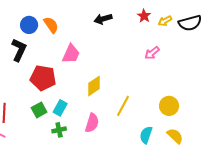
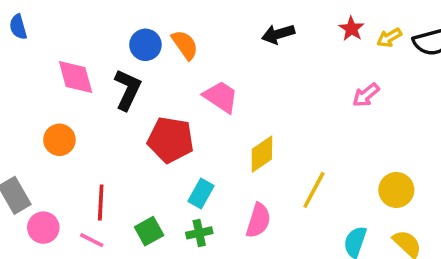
pink trapezoid: (71, 54) -> (221, 97), turned -80
green square: (39, 110) -> (149, 231), moved

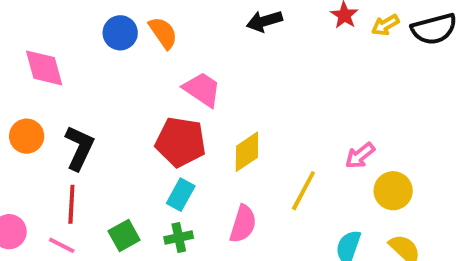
black L-shape: (128, 90) -> (79, 148), moved
pink arrow: (366, 95) -> (360, 156), moved
red pentagon: (171, 140) -> (181, 142), moved

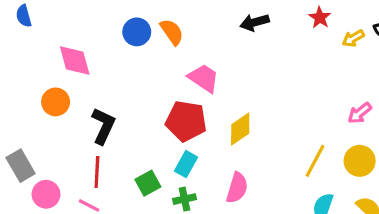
yellow arrow: (385, 25) -> (353, 38), moved
orange circle: (27, 136) -> (56, 102), moved
pink arrow: (360, 156) -> (360, 113), moved
yellow line: (303, 191) -> (315, 161), moved
green square: (124, 236) -> (148, 183), moved

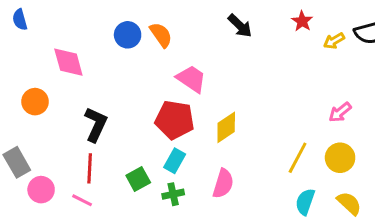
black arrow: (255, 22) -> (240, 26), turned -120
orange circle: (56, 102) -> (35, 102), moved

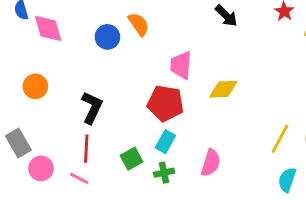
blue circle: (128, 35) -> (107, 37), moved
orange semicircle: (161, 35) -> (139, 24), moved
pink diamond: (68, 62) -> (48, 28), moved
pink trapezoid: (191, 79) -> (181, 65), turned -120
yellow diamond: (226, 127) -> (223, 89), moved, turned 32

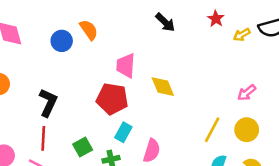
yellow diamond: (223, 89) -> (163, 87), turned 70
cyan rectangle: (165, 142) -> (123, 132), moved

